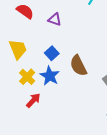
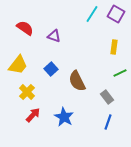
yellow trapezoid: (18, 49) -> (18, 65), turned 60
blue star: (50, 76) -> (64, 117), moved

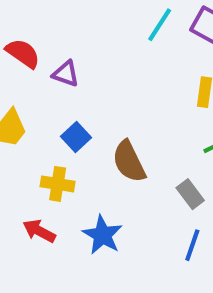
purple triangle: (54, 36) -> (66, 74), moved
yellow cross: (27, 92) -> (58, 184), moved, turned -35
red arrow: (33, 115) -> (39, 231), turned -105

